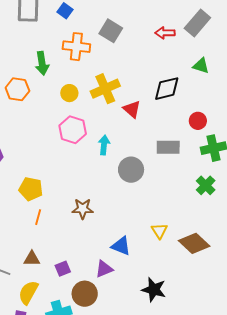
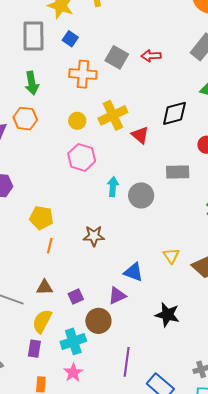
red arrow: (165, 33) -> (151, 56), moved
green arrow: (42, 63) -> (32, 83), moved
cyan arrow: (104, 145) -> (113, 187), moved

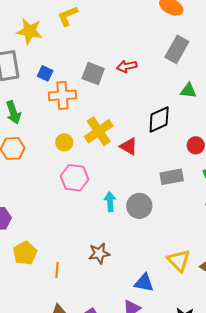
blue square: (70, 39) -> (45, 73), moved
yellow pentagon: (41, 218) -> (25, 253), moved, turned -30
yellow triangle: (171, 256) -> (179, 261), size x1.4

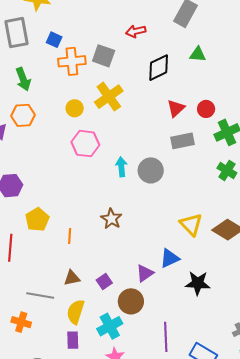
gray square: (93, 73) -> (104, 56), moved
black diamond: (159, 120) -> (159, 68), moved
red triangle: (129, 146) -> (176, 108), moved, turned 48
brown star: (99, 253) -> (111, 219), turned -30
blue triangle: (144, 283) -> (170, 258), moved, turned -35

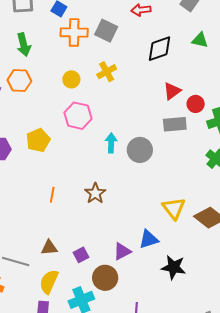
yellow cross: (109, 97) -> (107, 72), size x0.7
red circle: (206, 109) -> (196, 104), moved
yellow pentagon: (37, 220) -> (38, 140), moved
orange line: (70, 236) -> (52, 195), moved

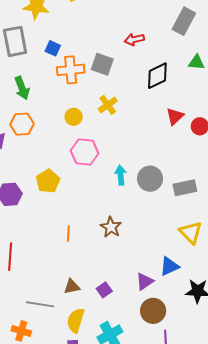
gray rectangle: (175, 124) -> (185, 188), moved
brown circle: (105, 278) -> (153, 311), moved

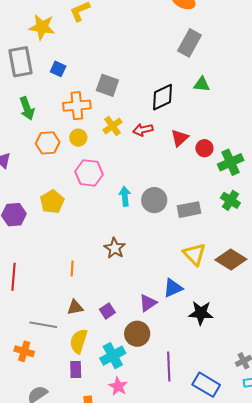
red arrow: (134, 39) -> (143, 130), moved
orange cross: (71, 70) -> (77, 106), moved
orange hexagon: (22, 124) -> (48, 143), moved
orange line: (68, 234) -> (72, 268), moved
brown circle: (153, 311) -> (137, 334), moved

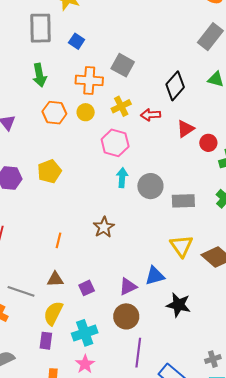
black diamond: (163, 97) -> (175, 86), turned -32
pink hexagon: (89, 173) -> (115, 143), moved
brown circle: (137, 334) -> (126, 316), moved

